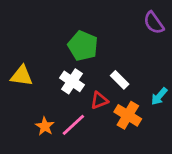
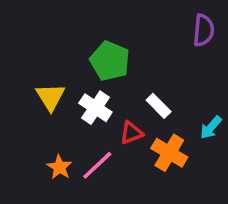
purple semicircle: (154, 23) -> (204, 30), turned -140
yellow triangle: (22, 76) -> (50, 97), moved, turned 50

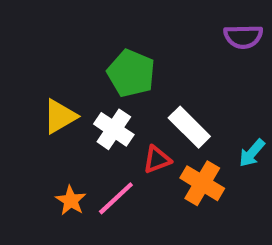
purple semicircle: (204, 30) -> (243, 37), turned 84
yellow triangle: (50, 97) -> (60, 116), turned 32
white rectangle: (159, 106) -> (189, 127), size x1.4

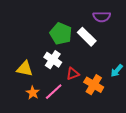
purple semicircle: (243, 37) -> (102, 17), moved
yellow triangle: (60, 116) -> (25, 69), moved, turned 42
white rectangle: (189, 127) -> (87, 37), moved

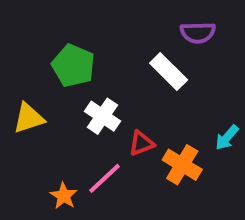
green pentagon: (61, 34) -> (73, 66), moved
yellow triangle: (25, 69) -> (29, 118), moved, turned -30
orange star: (33, 93) -> (64, 196), moved

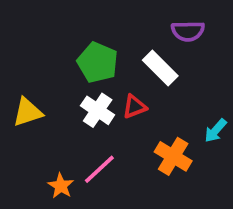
green pentagon: (73, 66) -> (98, 62), moved
red triangle: (141, 143) -> (134, 107), moved

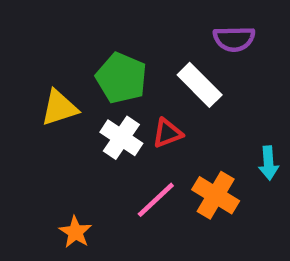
yellow triangle: (28, 112) -> (59, 108), moved
cyan arrow: (215, 131) -> (269, 163), turned -45
pink line: (99, 169) -> (156, 200), moved

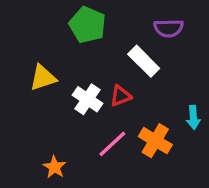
green pentagon: (121, 78) -> (87, 25), moved

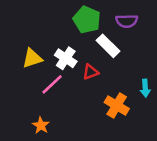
green pentagon: (87, 25) -> (87, 20), moved
white cross: (87, 99) -> (66, 58), moved
pink line: (112, 144) -> (52, 84), moved

